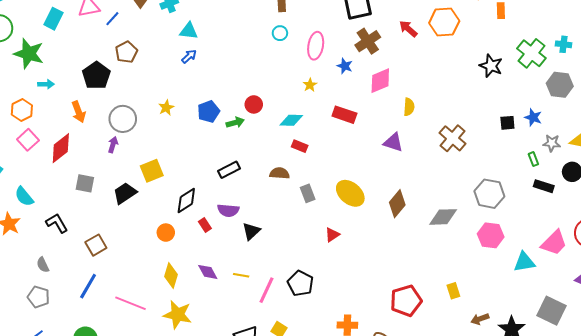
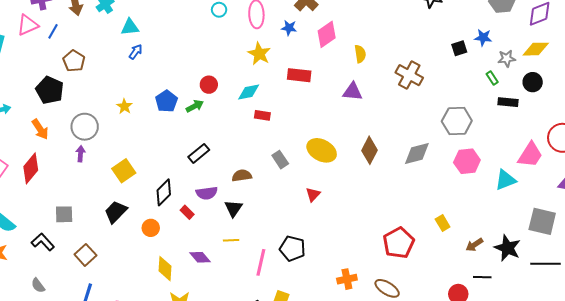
yellow star: (310, 85) -> (259, 54), size x1.6
brown semicircle: (280, 173) -> (242, 176), moved
gray square: (85, 183) -> (64, 214), moved
black trapezoid: (125, 193) -> (116, 212), moved
yellow line: (241, 275) -> (231, 240), moved

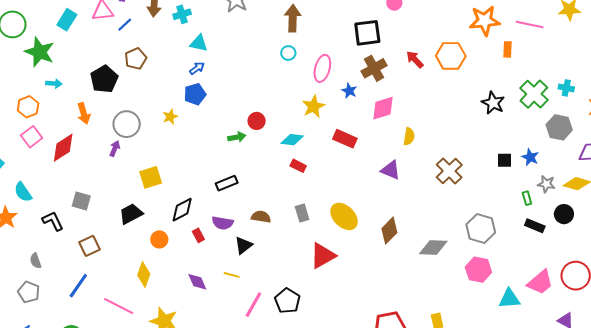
blue pentagon: (166, 101) -> (195, 94), moved
red triangle: (313, 194) -> (323, 256), size x1.8
yellow diamond: (165, 269) -> (144, 274), moved

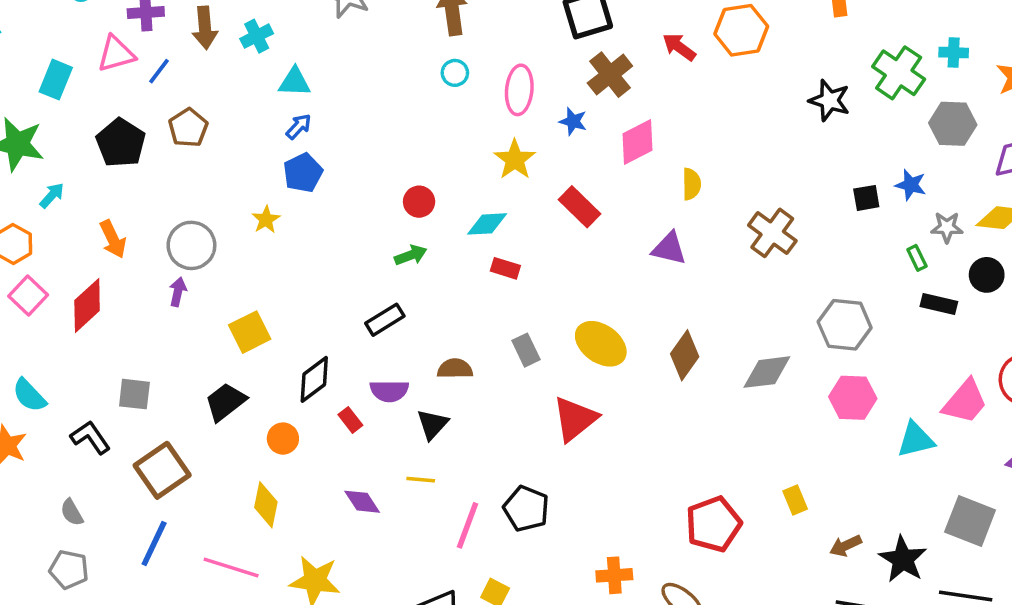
black pentagon: (104, 79) -> (121, 143), moved
cyan arrow: (54, 84) -> (52, 195), turned -42
green arrow: (237, 137) -> (411, 255), moved
red rectangle: (345, 139) -> (579, 207), turned 30
brown square: (89, 246) -> (162, 470), size x1.4

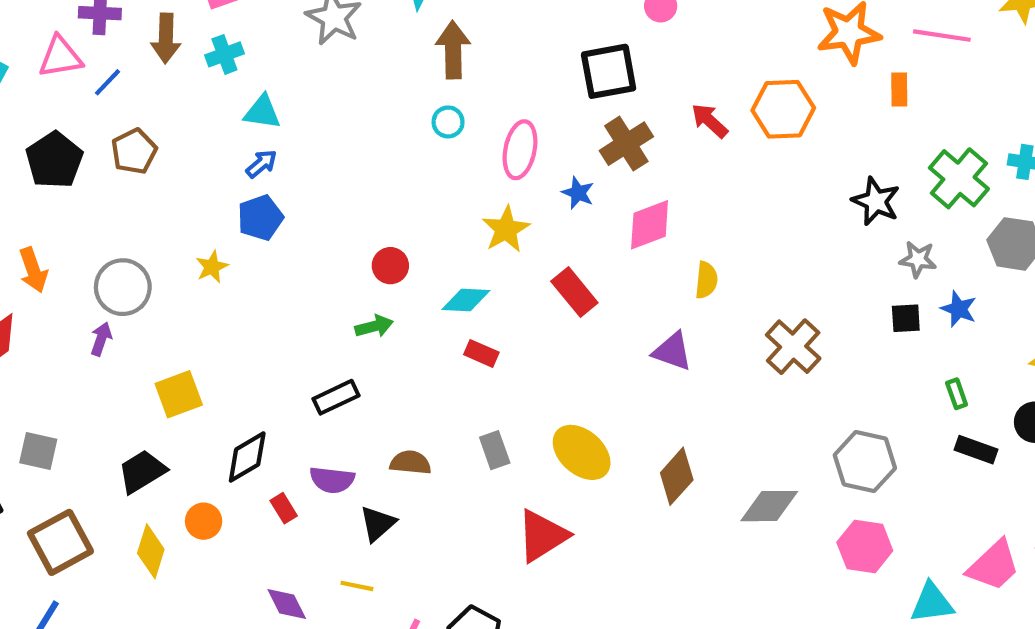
gray star: (947, 227) -> (918, 259), moved
yellow diamond: (266, 505) -> (151, 551), moved

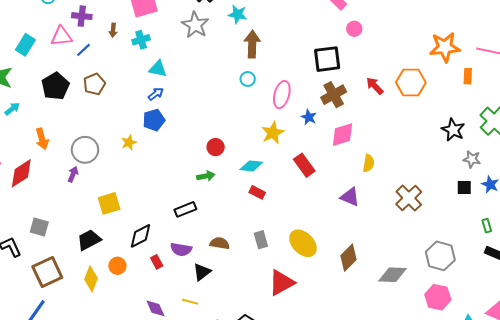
brown arrow: (166, 38) -> (113, 30), size x0.6

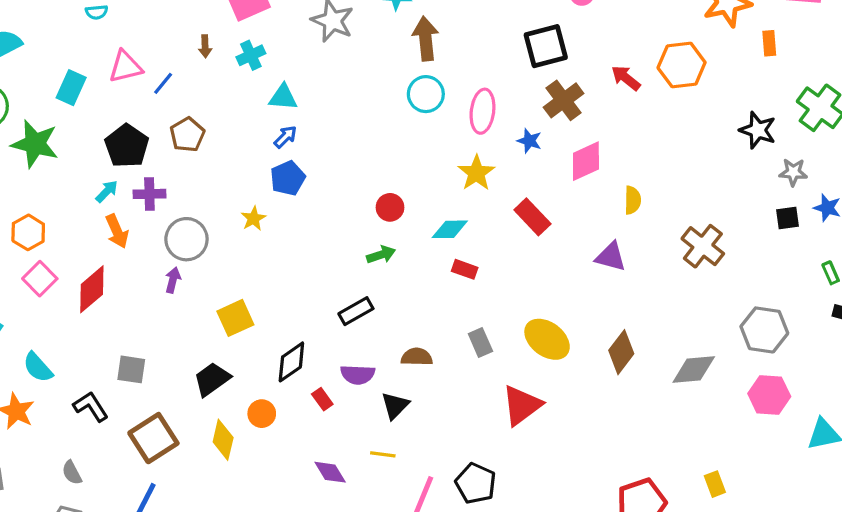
purple cross: (82, 16) -> (149, 194), moved
cyan circle: (248, 79) -> (426, 94), size x1.5
cyan arrow: (12, 109) -> (107, 191), moved

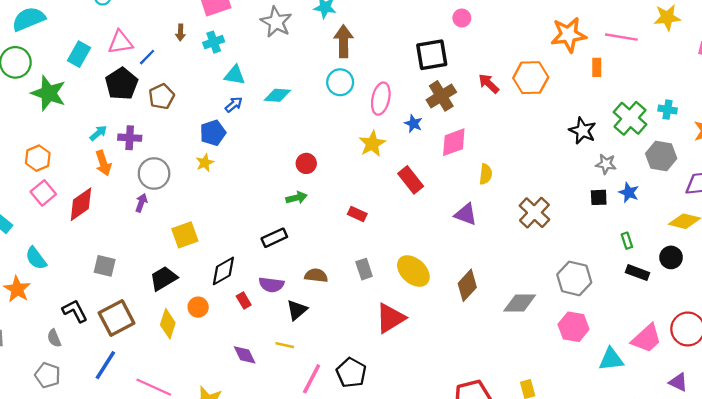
black pentagon: (127, 146) -> (122, 84), moved
blue pentagon: (288, 178) -> (213, 133), moved
cyan diamond: (450, 229) -> (277, 95), moved
black L-shape: (91, 407) -> (75, 311), moved

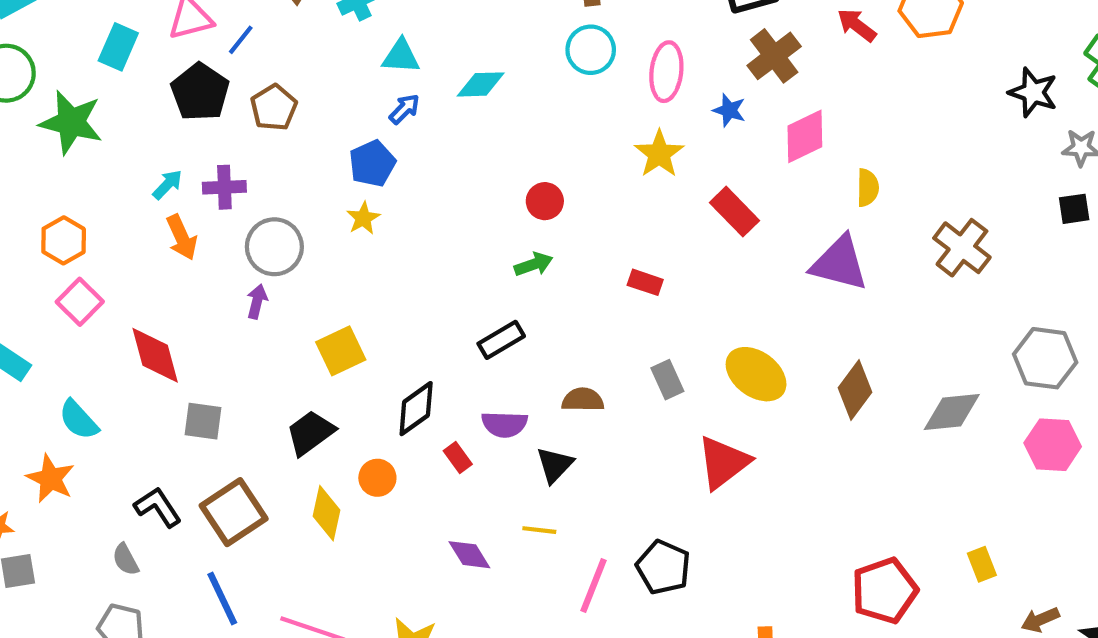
red diamond: (81, 204) -> (155, 355), moved, turned -64
purple triangle: (466, 214) -> (839, 263), size x1.4
blue line: (105, 365) -> (222, 598), turned -52

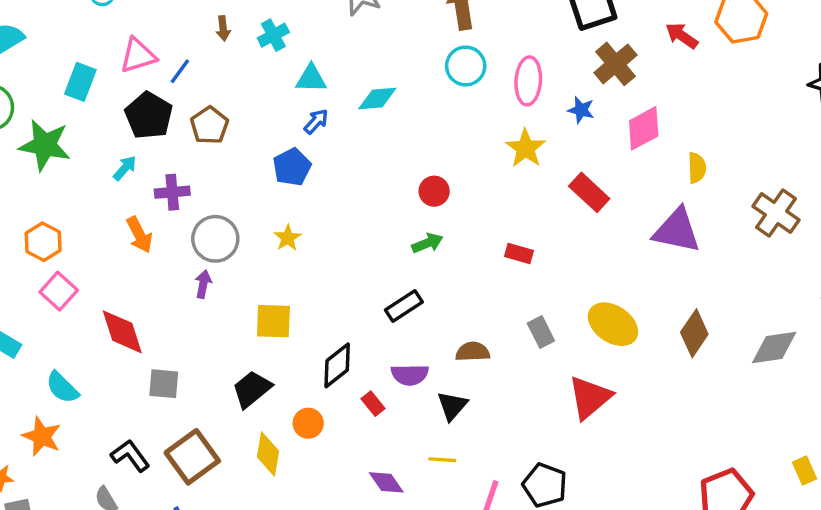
cyan arrow: (167, 185) -> (125, 168), moved
yellow star: (363, 218) -> (288, 238), moved
yellow square: (341, 351) -> (273, 321), turned 30

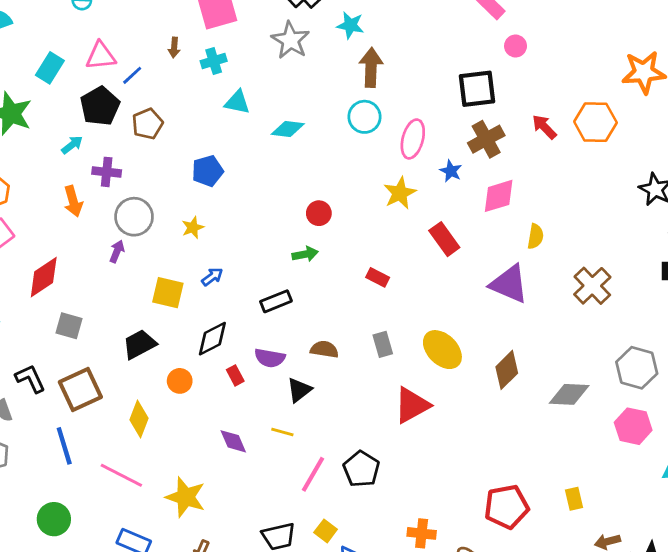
blue arrow: (316, 121) -> (212, 277), moved
red diamond: (122, 332) -> (44, 277), turned 63
yellow diamond: (268, 454) -> (139, 419), moved

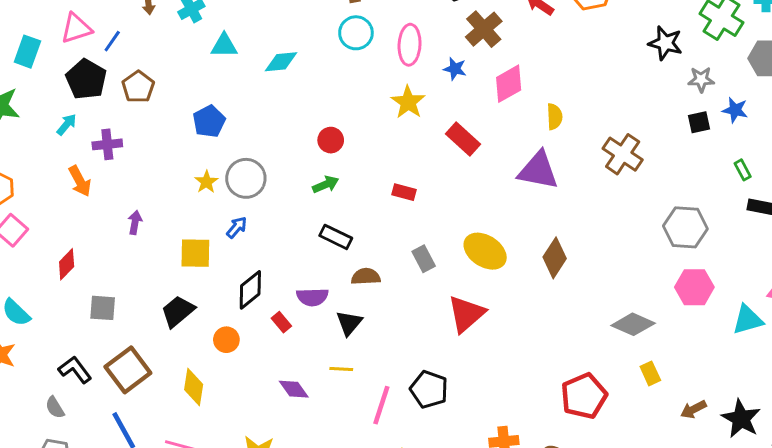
gray circle: (134, 217) -> (246, 178), moved
red diamond: (44, 277) -> (67, 264), size x0.7
black rectangle: (276, 301) -> (336, 237), moved, turned 60
gray diamond: (569, 394) -> (633, 324), moved, turned 33

